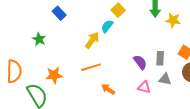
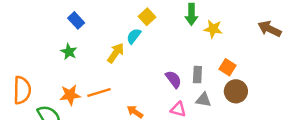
green star: (39, 39) -> (69, 52), moved
orange line: (91, 67) -> (99, 93), moved

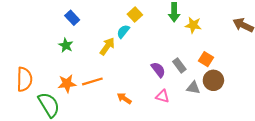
gray rectangle: (197, 75) -> (179, 65), turned -40
gray triangle: (203, 100) -> (193, 88), moved

